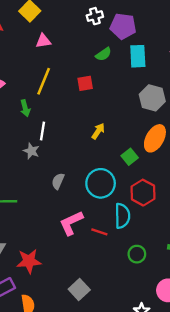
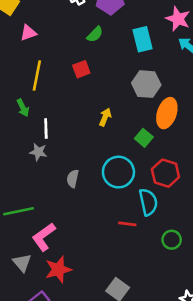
cyan rectangle: (138, 56) -> (143, 39), moved
gray hexagon: (152, 98) -> (146, 84), moved
pink L-shape: (71, 223) -> (44, 237), moved

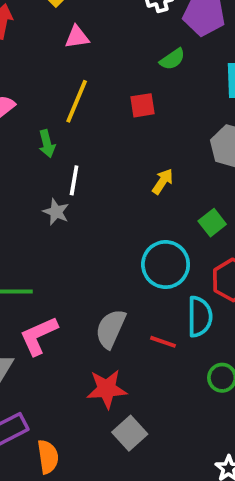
gray semicircle: (73, 179) -> (111, 329), moved, size x1.5
red star: (58, 269) -> (107, 389), moved

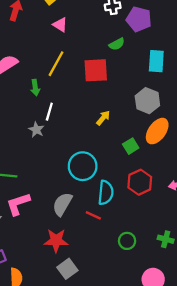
pink triangle: (77, 37) -> (60, 25), turned 35
red square: (143, 105) -> (96, 70), size x1.6
cyan circle: (166, 265) -> (83, 166), moved
cyan semicircle: (200, 317) -> (106, 193), moved

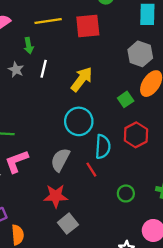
yellow line: (56, 64) -> (48, 21), turned 55
yellow arrow: (103, 118) -> (82, 79), moved, size x1.6
gray star: (36, 130) -> (16, 70), moved
red line: (93, 215) -> (91, 170), turned 35

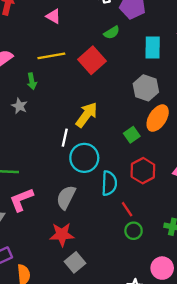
red square: (88, 26) -> (92, 60), turned -35
white line: (44, 69) -> (65, 138), moved
red line: (91, 170) -> (127, 209), moved

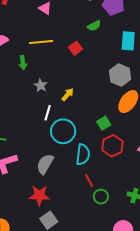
red square: (92, 60) -> (76, 48), size x0.6
gray star: (19, 106) -> (41, 85), moved
yellow arrow: (87, 115) -> (68, 95), size x0.6
green square: (132, 135) -> (104, 123), moved
red line: (127, 209) -> (89, 181), moved

